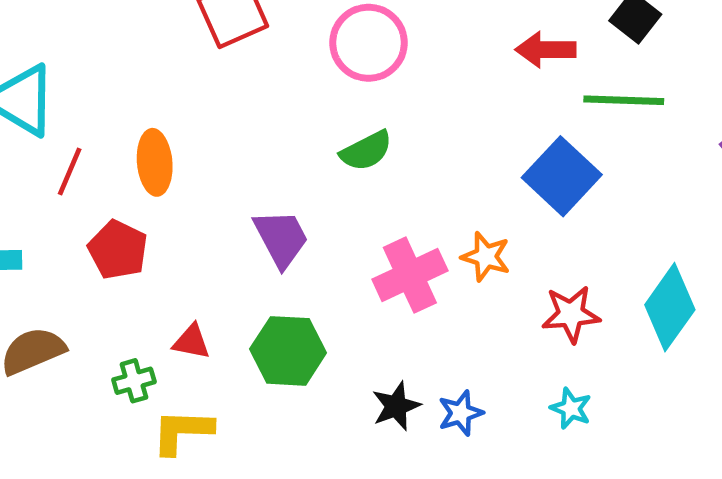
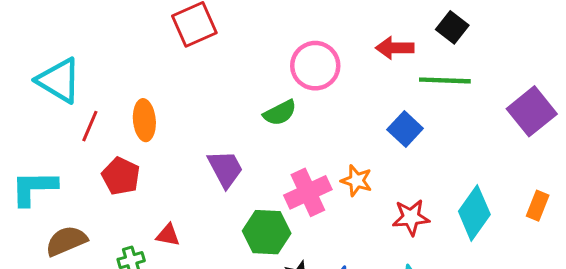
pink circle: (369, 43) -> (315, 66), moved
blue square: (562, 176) -> (405, 129), size x0.7
green hexagon: (288, 351) -> (267, 232), moved

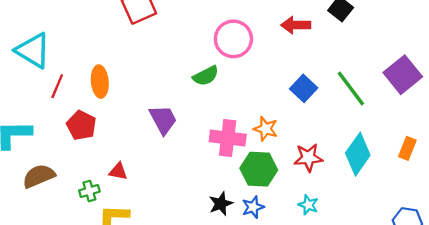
green line: (445, 80) -> (351, 88), moved, turned 51
pink cross: (308, 192) -> (228, 138), turned 32
green hexagon: (267, 232) -> (259, 169), moved

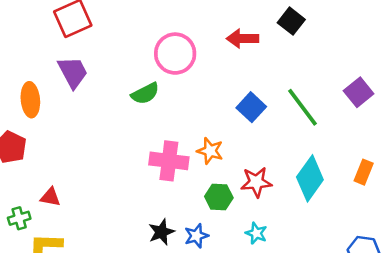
purple square: (403, 75) -> (359, 92), size x0.7
purple trapezoid: (163, 120) -> (73, 72), moved
green hexagon: (259, 169) -> (219, 197), moved, size x0.7

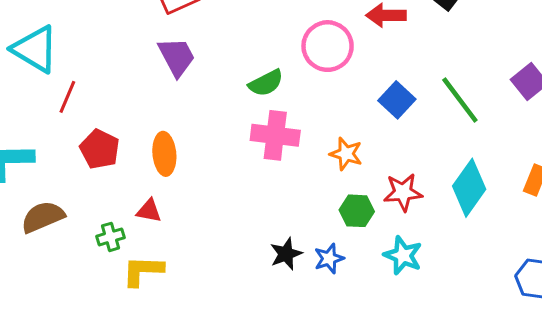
pink circle: (175, 54) -> (328, 46), moved
orange ellipse: (30, 100) -> (164, 154), moved
pink cross: (169, 161) -> (275, 135), moved
cyan star: (256, 233) -> (403, 255), size x1.4

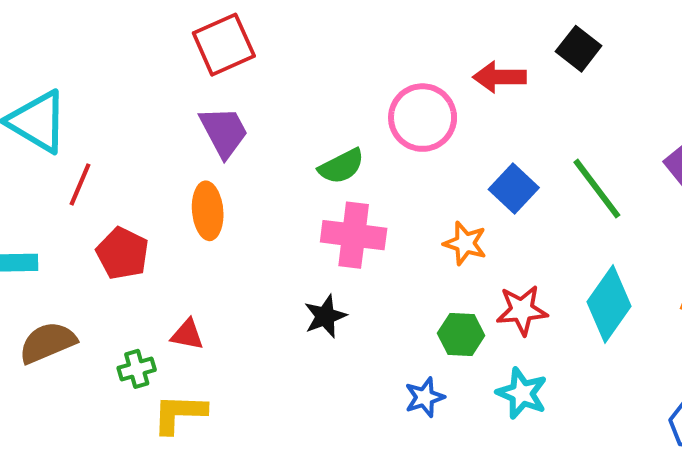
orange ellipse: (164, 154) -> (208, 211), moved
orange star: (346, 154) -> (465, 243), moved
black star: (286, 254) -> (325, 316), moved

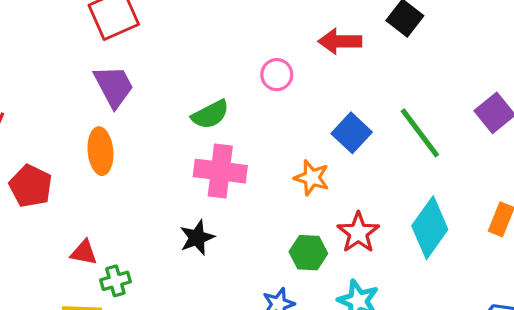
pink circle: (423, 118) -> (277, 75), size x0.6
red star: (522, 310) -> (358, 233), turned -30
green cross: (137, 369) -> (115, 281), moved

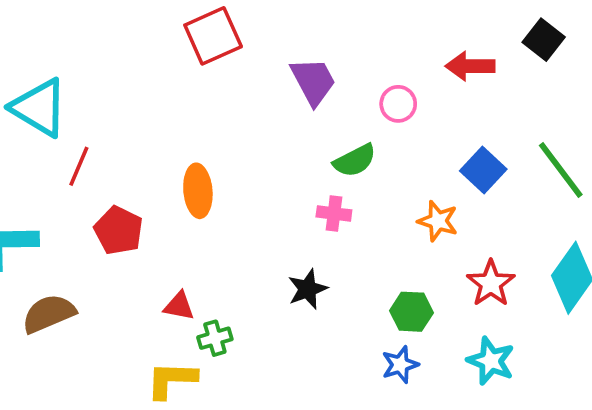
purple trapezoid: (114, 86) -> (313, 81), moved
green semicircle: (210, 115) -> (355, 161), moved
pink cross: (220, 171) -> (334, 213), size x0.6
green hexagon: (308, 253) -> (411, 312), moved

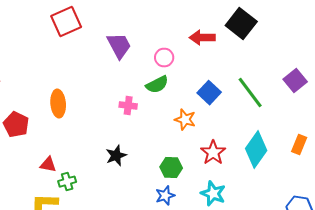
black square: (544, 40) -> (241, 24), size x1.4
green semicircle: (355, 161) -> (157, 85), moved
pink cross: (334, 213) -> (128, 106), moved

